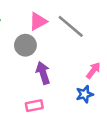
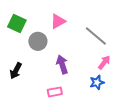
gray line: (71, 26) -> (96, 36), moved
gray circle: (25, 45) -> (38, 41), moved

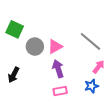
pink triangle: (58, 21) -> (55, 47), moved
pink rectangle: (55, 92) -> (60, 91), moved

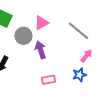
pink triangle: (55, 47) -> (41, 23), moved
purple arrow: (58, 69) -> (40, 50), moved

